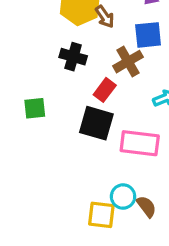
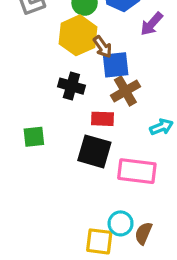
blue square: (148, 35) -> (116, 65), moved
red rectangle: (105, 90) -> (103, 119), turned 55
brown semicircle: (146, 206) -> (143, 233), turned -120

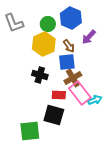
brown arrow: (103, 47) -> (69, 46), moved
green square: (34, 137) -> (30, 131), moved, size x1.5
pink rectangle: (137, 171) -> (80, 93), moved, turned 45

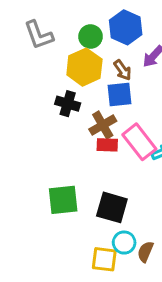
black cross: (40, 75) -> (68, 104), moved
brown cross: (73, 78) -> (103, 125), moved
black square: (54, 115) -> (112, 207), moved

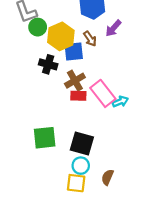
green circle: (91, 37) -> (38, 27), moved
blue square: (120, 94) -> (74, 52), moved
cyan circle: (124, 243) -> (81, 166), moved

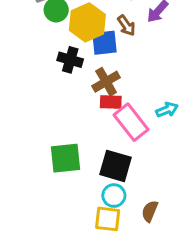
pink rectangle: (103, 93) -> (131, 122), moved

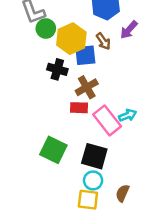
red rectangle: (111, 102) -> (79, 108), moved
cyan arrow: (167, 110) -> (128, 115), moved
green square: (66, 158) -> (53, 150), turned 32

